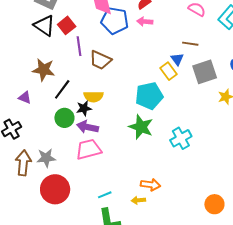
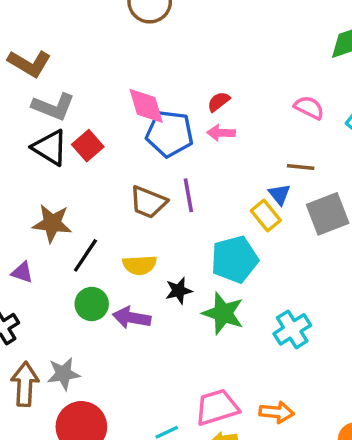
purple line: (79, 46) -> (188, 195), moved
black star: (84, 108) -> (179, 291), moved
pink trapezoid: (89, 149) -> (217, 407), moved
orange arrow: (150, 185) -> (277, 412), moved

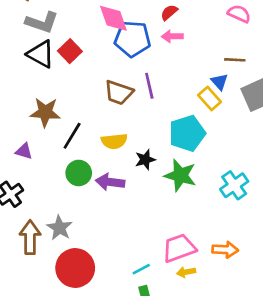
gray star: (63, 374) -> (59, 228), turned -30

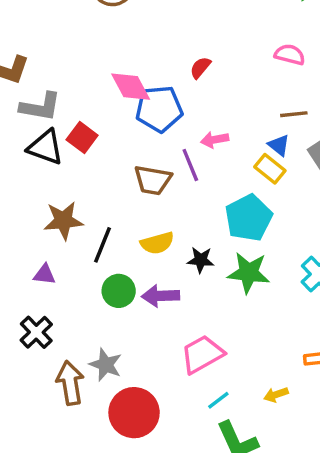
pink arrow: (172, 36) -> (215, 140), moved
black star: (145, 160) -> (201, 260), turned 30
pink trapezoid: (179, 248) -> (202, 354), moved

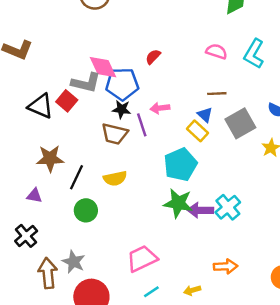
gray L-shape: (40, 107) -> (86, 83), moved
black star: (201, 260) -> (121, 109), moved
purple arrow: (160, 296) -> (200, 210), moved

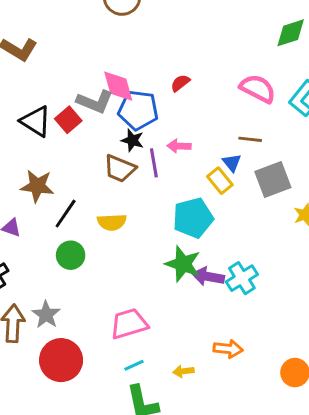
pink semicircle: (216, 51) -> (258, 89), size x1.4

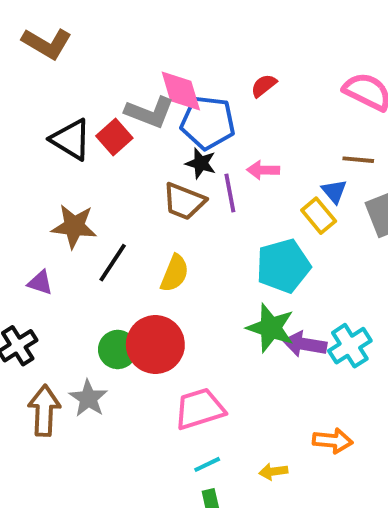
yellow semicircle: (112, 222) -> (175, 273), turned -64
green circle: (71, 255) -> (118, 349), moved
red circle: (61, 360) -> (155, 345), moved

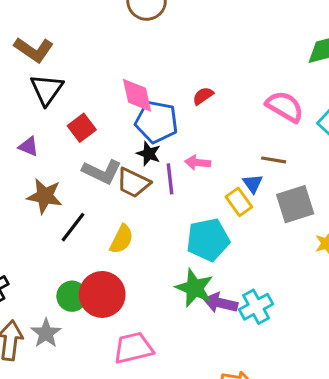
gray L-shape: (150, 112) -> (102, 172), moved
black triangle: (71, 140) -> (47, 89), moved, turned 30
purple triangle: (40, 283) -> (29, 146), moved

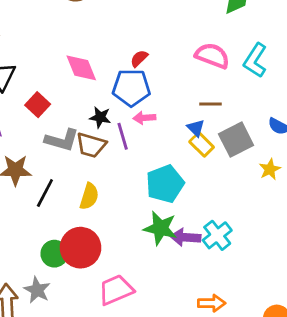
blue pentagon: (157, 122) -> (131, 88), moved
yellow rectangle: (239, 202) -> (202, 144), moved

